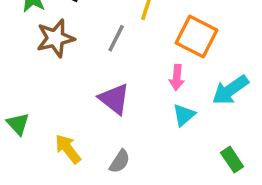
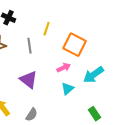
gray line: (116, 38) -> (30, 46), turned -35
pink arrow: (177, 78) -> (64, 68), turned -120

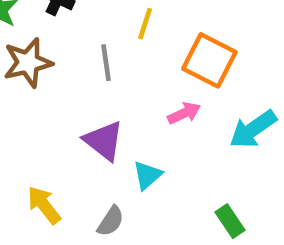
cyan triangle: (68, 89) -> (147, 175), moved
green rectangle: (95, 114) -> (230, 221), moved

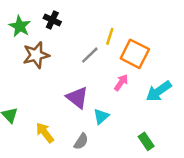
yellow line: (145, 24) -> (110, 36), moved
gray line: (106, 63) -> (90, 55), moved, turned 54
pink arrow: (184, 113) -> (121, 83), turned -30

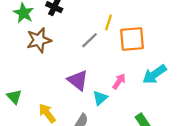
orange square: (135, 54) -> (132, 39), turned -32
pink arrow: (121, 83) -> (119, 81), moved

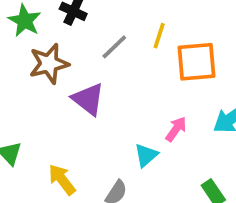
gray line: (90, 40) -> (114, 47), moved
purple triangle: (78, 80) -> (88, 99), moved

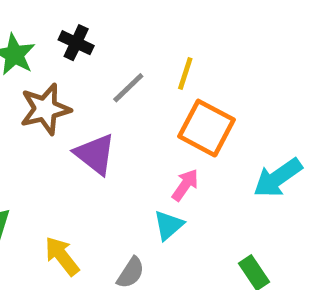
orange square: (197, 62) -> (207, 128), moved, turned 33
pink arrow: (176, 129) -> (185, 185), moved

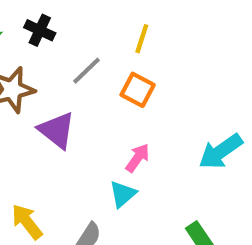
yellow line: (185, 74) -> (142, 39), moved
orange square: (207, 128) -> (138, 90), moved, size x0.7

